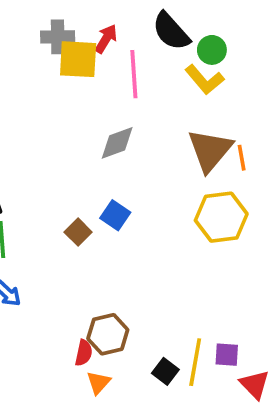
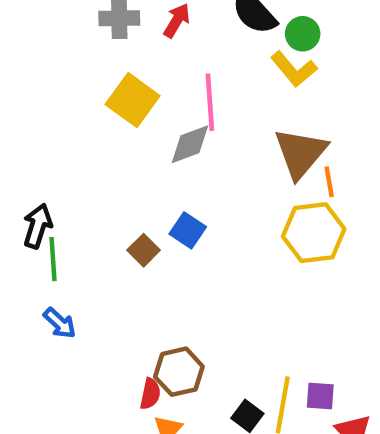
yellow square: (78, 59) -> (133, 100), moved, turned 33
pink line: (134, 74) -> (210, 102), moved
orange line: (242, 158) -> (329, 182), moved

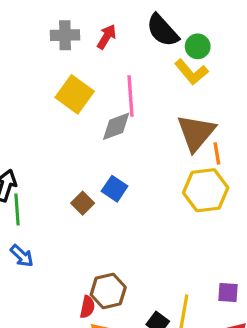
purple square: (320, 396) -> (228, 293), moved

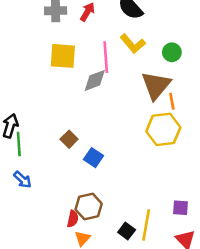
green circle: (198, 46) -> (172, 52), moved
yellow L-shape: (191, 72) -> (133, 44), moved
yellow square: (75, 94) -> (63, 56), turned -32
blue square: (115, 189) -> (94, 158), moved

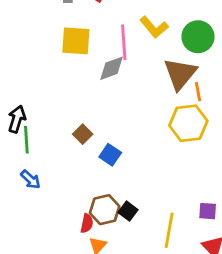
green circle: (172, 52) -> (198, 37), size x1.5
black square: (127, 231) -> (128, 211), moved

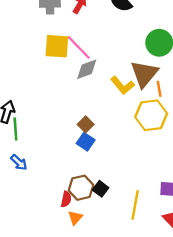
yellow L-shape: (154, 27) -> (122, 85), moved
pink line: (124, 42) -> (79, 47), moved, turned -40
brown square: (83, 134) -> (86, 124), moved

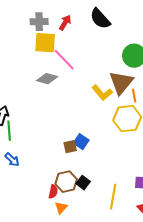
yellow square: (57, 46) -> (45, 43), moved
gray diamond: (87, 69) -> (47, 79), moved, turned 35
brown square: (86, 124) -> (70, 147), moved, turned 32
blue square: (86, 142) -> (81, 142), moved

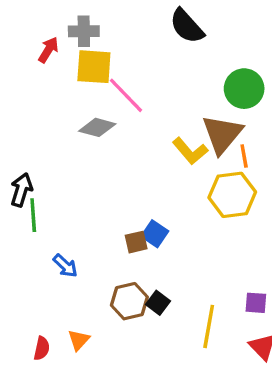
red arrow: (65, 23) -> (48, 50), moved
blue arrow: (12, 160) -> (65, 266), moved
red semicircle: (53, 192) -> (42, 348), moved
orange triangle: (61, 208) -> (79, 340), moved

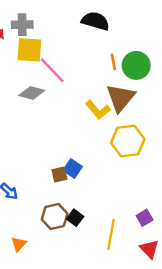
black semicircle: (187, 26) -> (95, 21), turned 148
orange line: (244, 156) -> (113, 62), moved
purple square: (256, 303) -> (145, 218), turned -35

